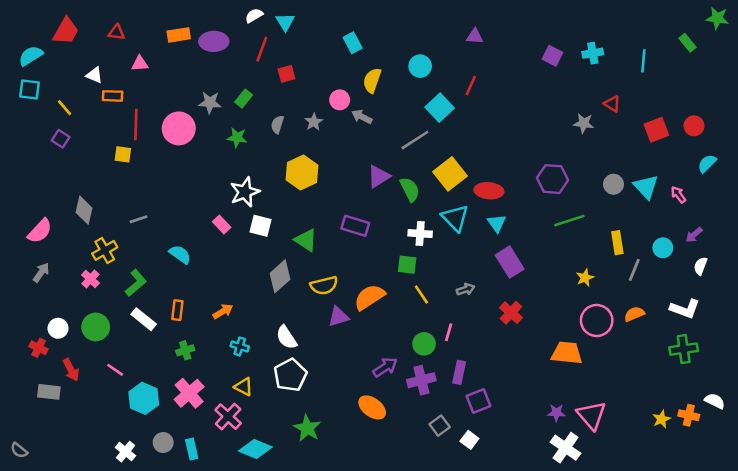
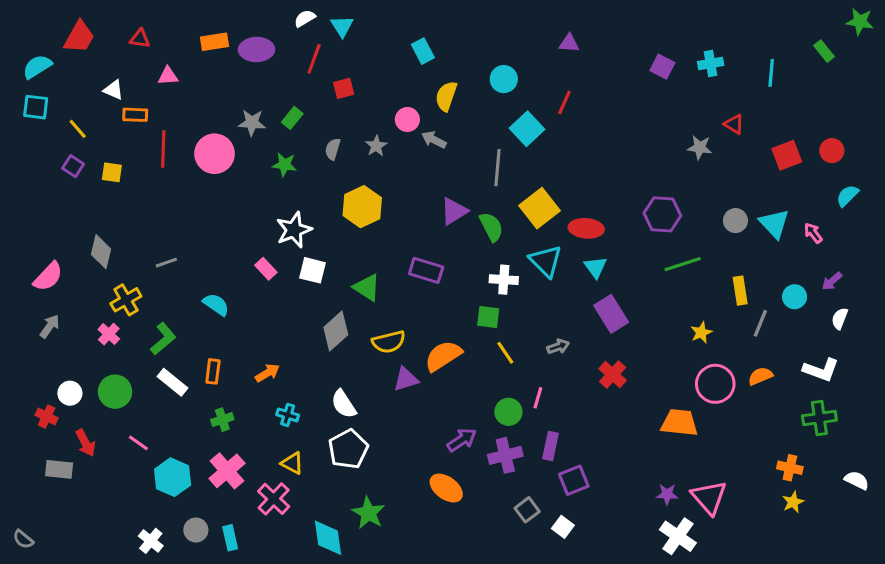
gray line: (415, 140) -> (498, 168), turned -52
yellow square: (123, 154) -> (112, 172), moved
orange cross: (689, 415) -> (790, 468), moved
cyan diamond: (255, 449) -> (328, 538), moved, turned 60

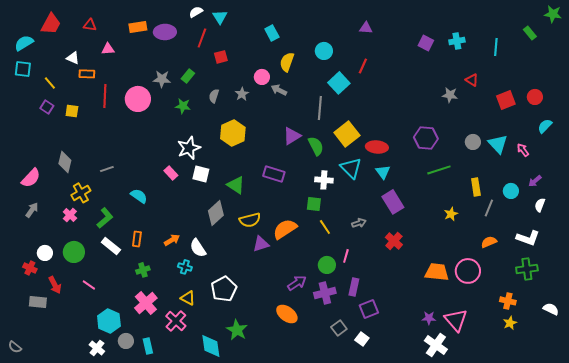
pink circle: (715, 384) -> (468, 271), moved
white semicircle: (344, 404) -> (198, 248), moved
cyan hexagon: (173, 477) -> (109, 321), moved

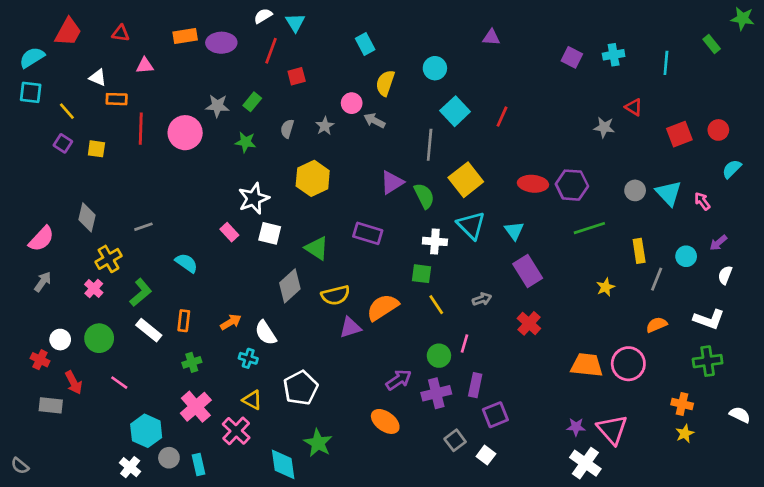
red line: (363, 66) -> (502, 117), moved
red ellipse: (377, 147) -> (533, 184), moved

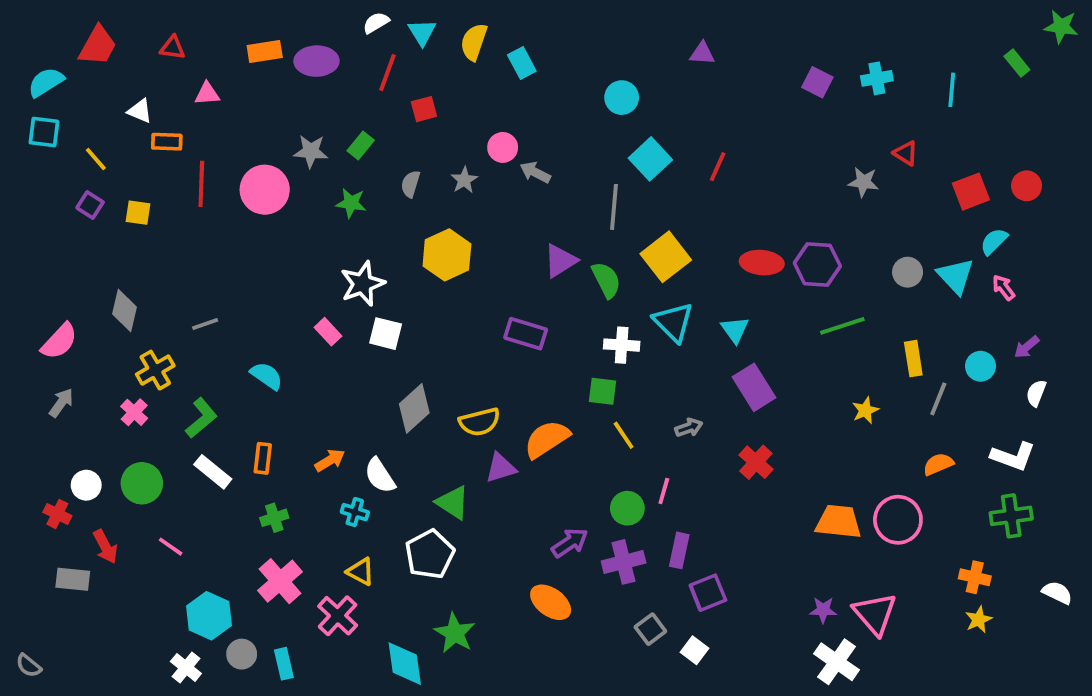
yellow semicircle: (385, 83) -> (474, 42), moved
cyan semicircle: (732, 169) -> (994, 241), moved
green triangle: (317, 248) -> (453, 502), moved

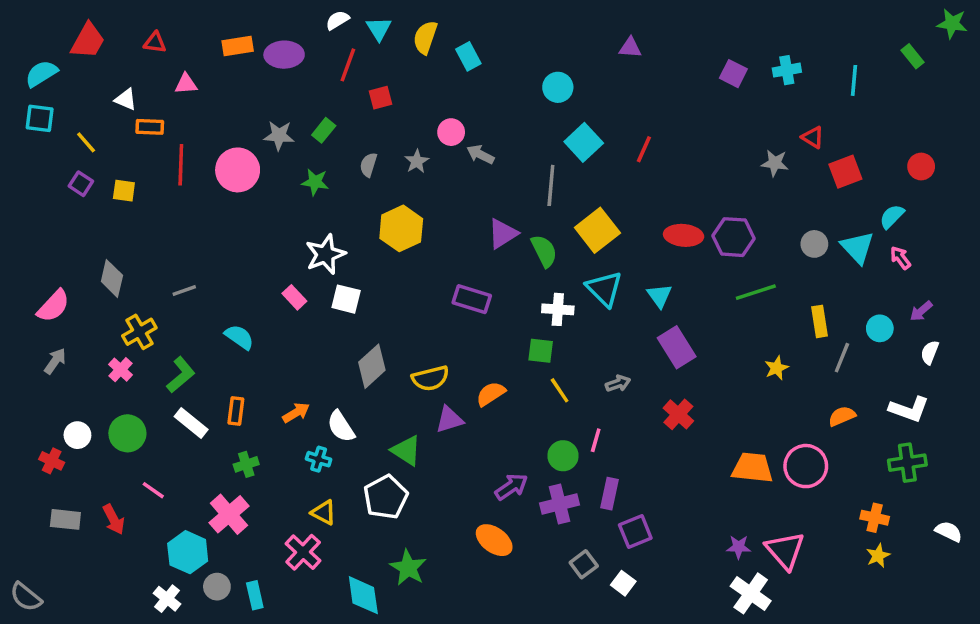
red square: (971, 192) -> (845, 172), moved
orange semicircle: (547, 439) -> (491, 394), size x0.7
red arrow: (105, 547) -> (114, 519), moved
pink cross: (280, 581) -> (229, 514), moved
gray semicircle: (29, 666) -> (26, 597), size x1.4

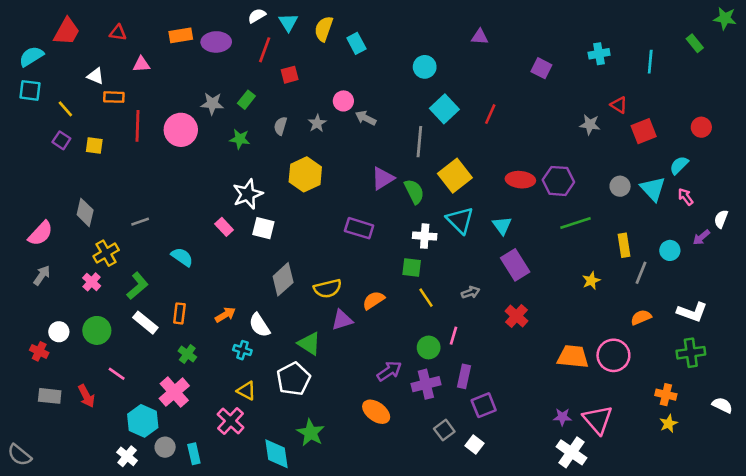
purple square: (733, 74) -> (541, 68), moved
white semicircle: (930, 352) -> (721, 219), moved
green cross: (246, 464) -> (187, 354), turned -36

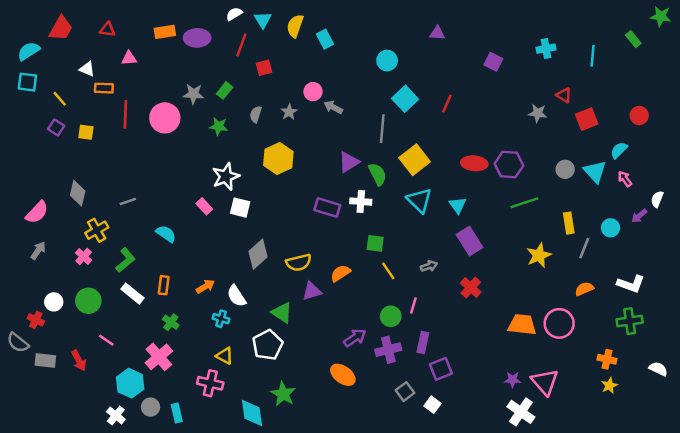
white cross: (425, 236) -> (361, 202), moved
yellow star: (591, 281) -> (539, 255), size x1.5
pink cross: (231, 421) -> (210, 383), turned -30
gray semicircle: (20, 455) -> (18, 343), moved

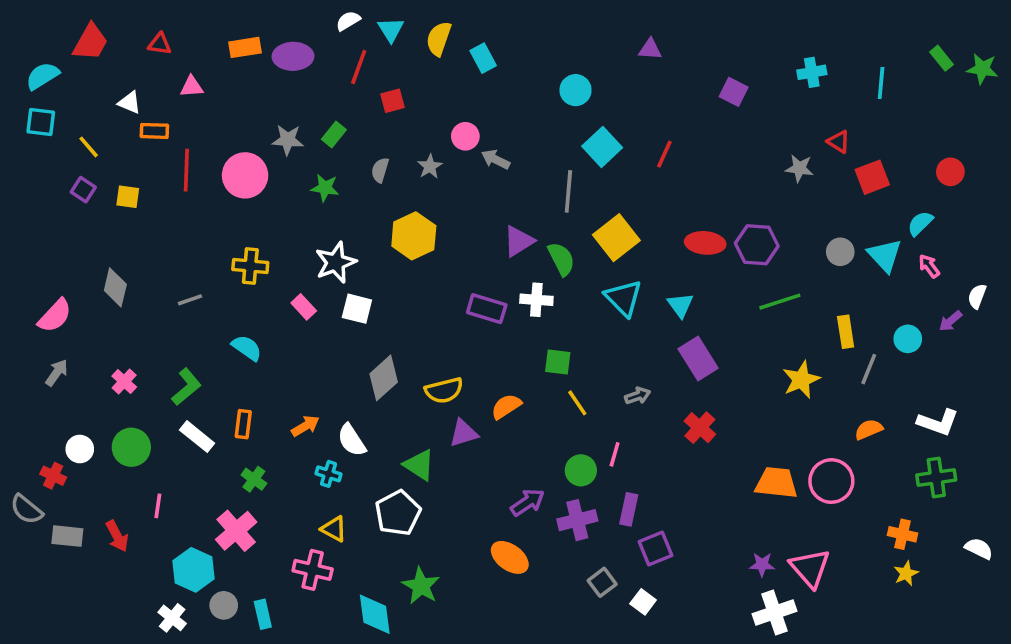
green star: (661, 16) -> (982, 69), moved
yellow cross: (97, 230) -> (250, 266), moved, turned 35
pink line: (106, 340) -> (158, 506), turned 63
white cross: (521, 412) -> (775, 612), turned 36

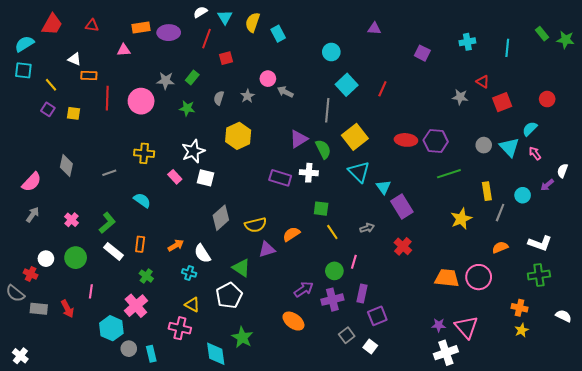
pink triangle: (192, 87) -> (124, 50), moved
cyan triangle: (680, 305) -> (383, 187), moved
white cross: (172, 618) -> (20, 356), moved

